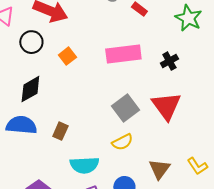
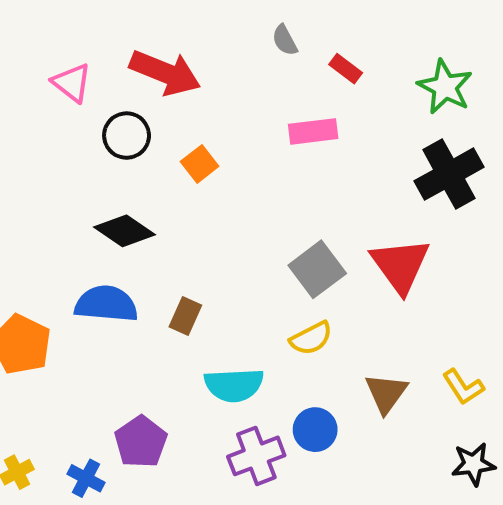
pink rectangle: (123, 54) -> (313, 131), moved, size x0.7
black cross: (169, 61) -> (449, 174), moved, size x1.8
black diamond: (30, 89) -> (125, 231), turned 64

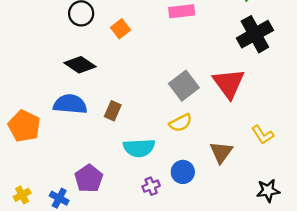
yellow L-shape: (463, 387) -> (263, 135), moved
purple cross: (256, 456) -> (151, 186), size x0.6

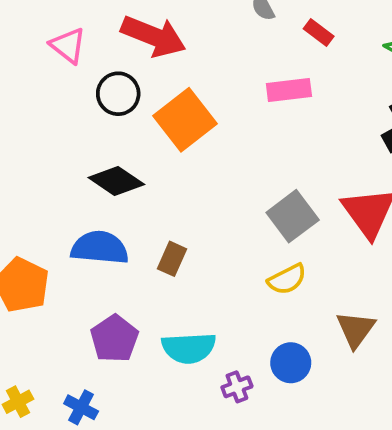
orange square: (120, 29) -> (185, 120), size x1.8
cyan semicircle: (139, 148) -> (189, 348), moved
purple pentagon: (89, 179) -> (114, 339), moved

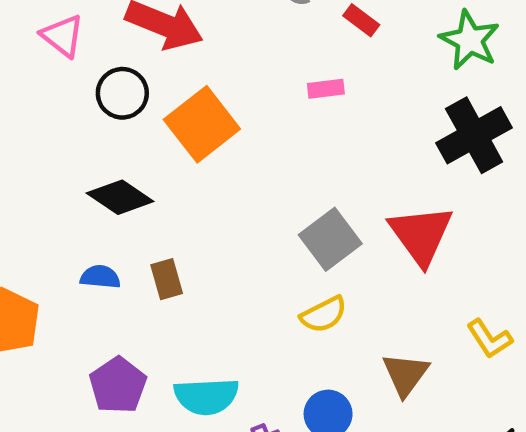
pink rectangle: (289, 90) -> (326, 89), size x0.7
blue semicircle: (100, 248) -> (100, 277), size x0.6
brown rectangle: (172, 259) -> (167, 279), moved, turned -40

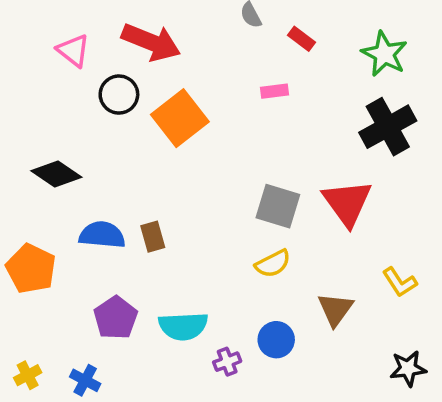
black diamond: (120, 197) -> (56, 174), moved
gray square: (330, 239) -> (278, 206), turned -36
blue semicircle: (100, 277) -> (102, 235), size x1.5

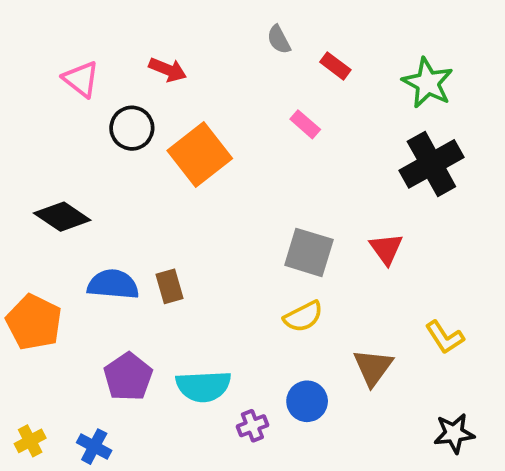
red arrow: (151, 42) -> (168, 70), size x0.6
pink rectangle: (274, 91) -> (305, 124), turned 48
red triangle: (347, 203) -> (386, 249), size x0.6

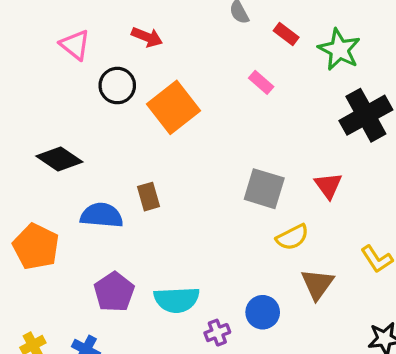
green star: (428, 83) -> (339, 50), moved
brown rectangle: (170, 286) -> (149, 197), moved
yellow semicircle: (303, 317) -> (292, 237), moved

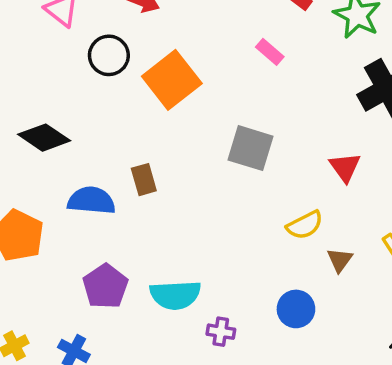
gray square: (264, 189) -> (251, 148), moved
brown triangle: (317, 284) -> (340, 260), moved, size x0.7
blue circle: (263, 312) -> (296, 309), moved
purple cross: (217, 333) -> (221, 332), turned 30

